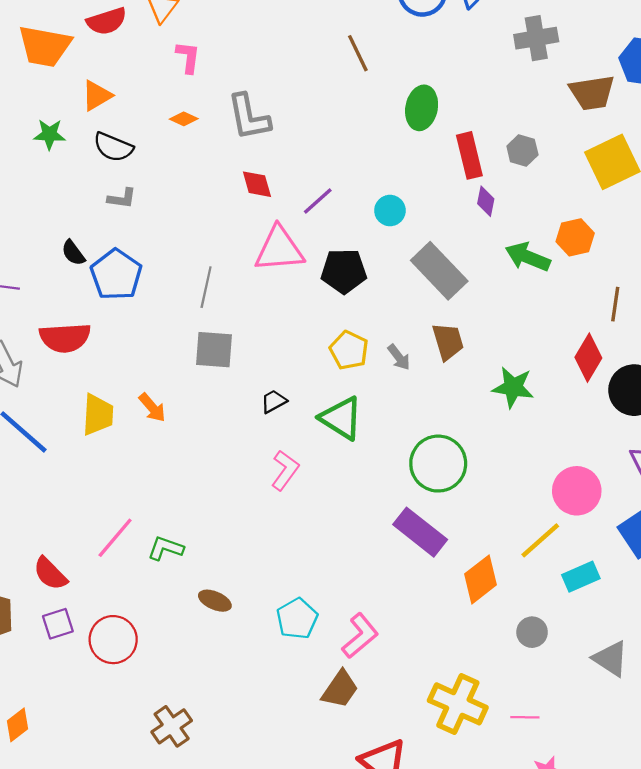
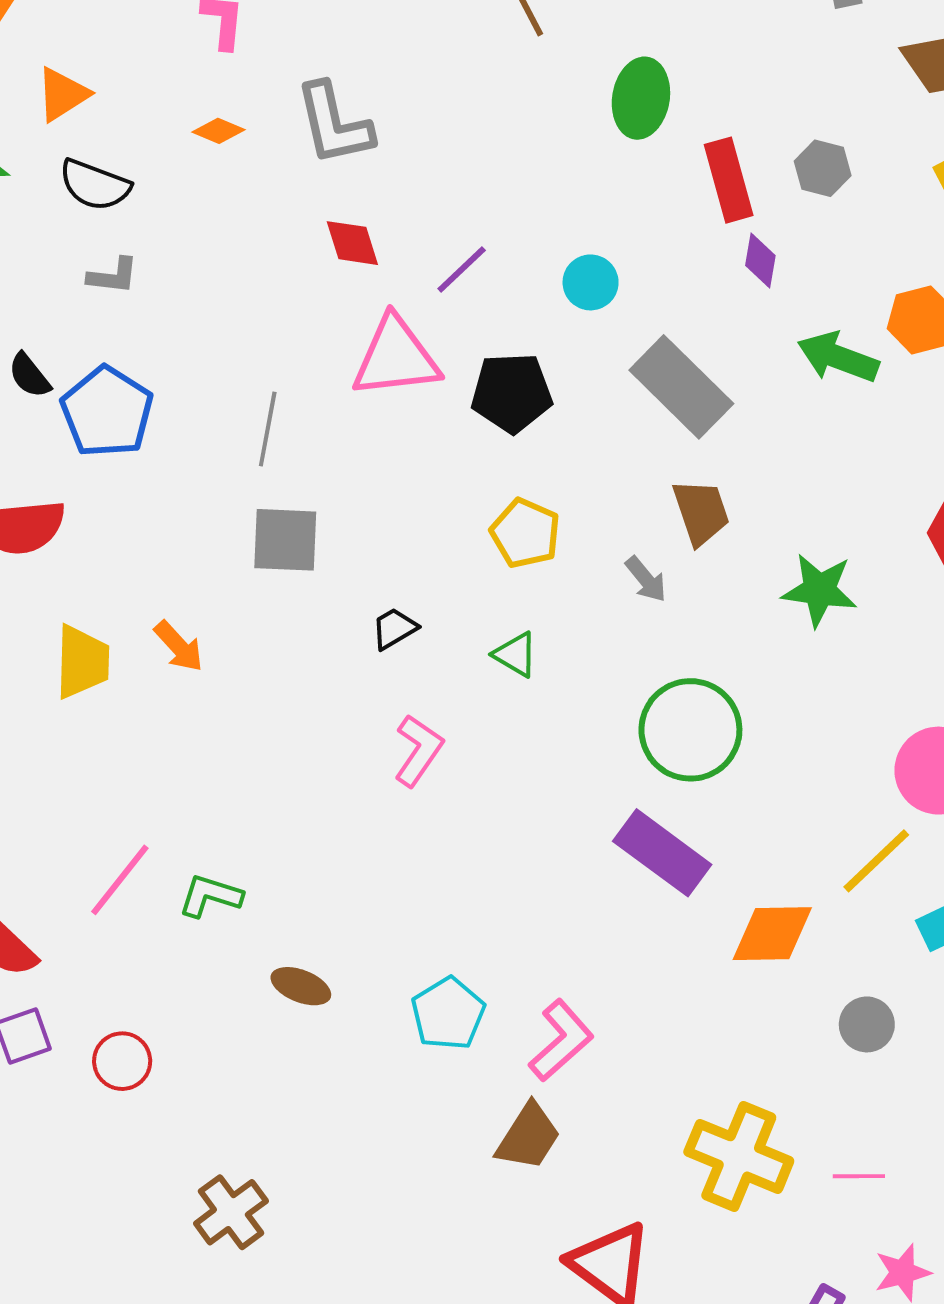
gray arrow: (399, 357) -> (646, 579), moved
green triangle: (341, 418) -> (515, 655), size x0.6
orange diamond: (481, 579) -> (772, 934), turned 39
red circle: (113, 640) -> (122, 1061), size x0.7

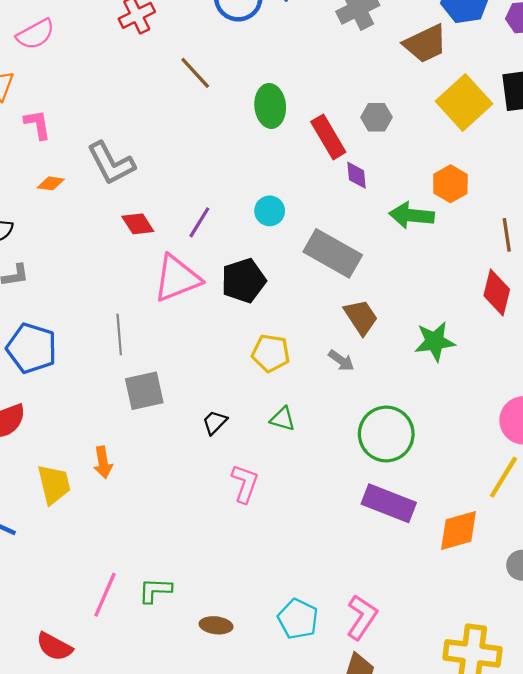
orange arrow: (179, 646) -> (103, 462), turned 48

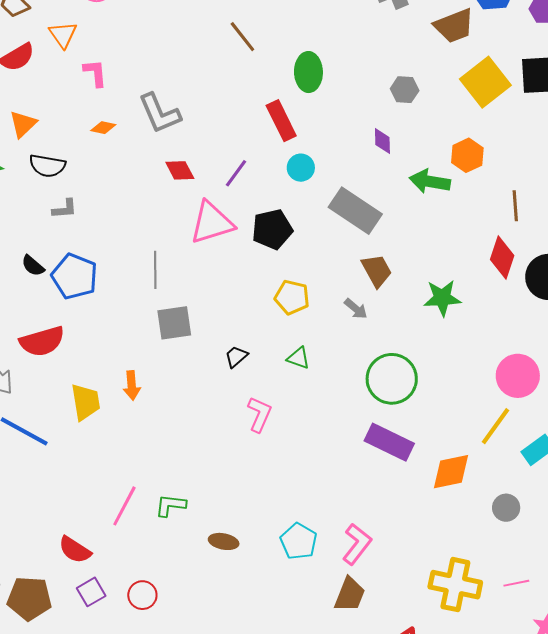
red rectangle: (328, 137) -> (281, 121), moved

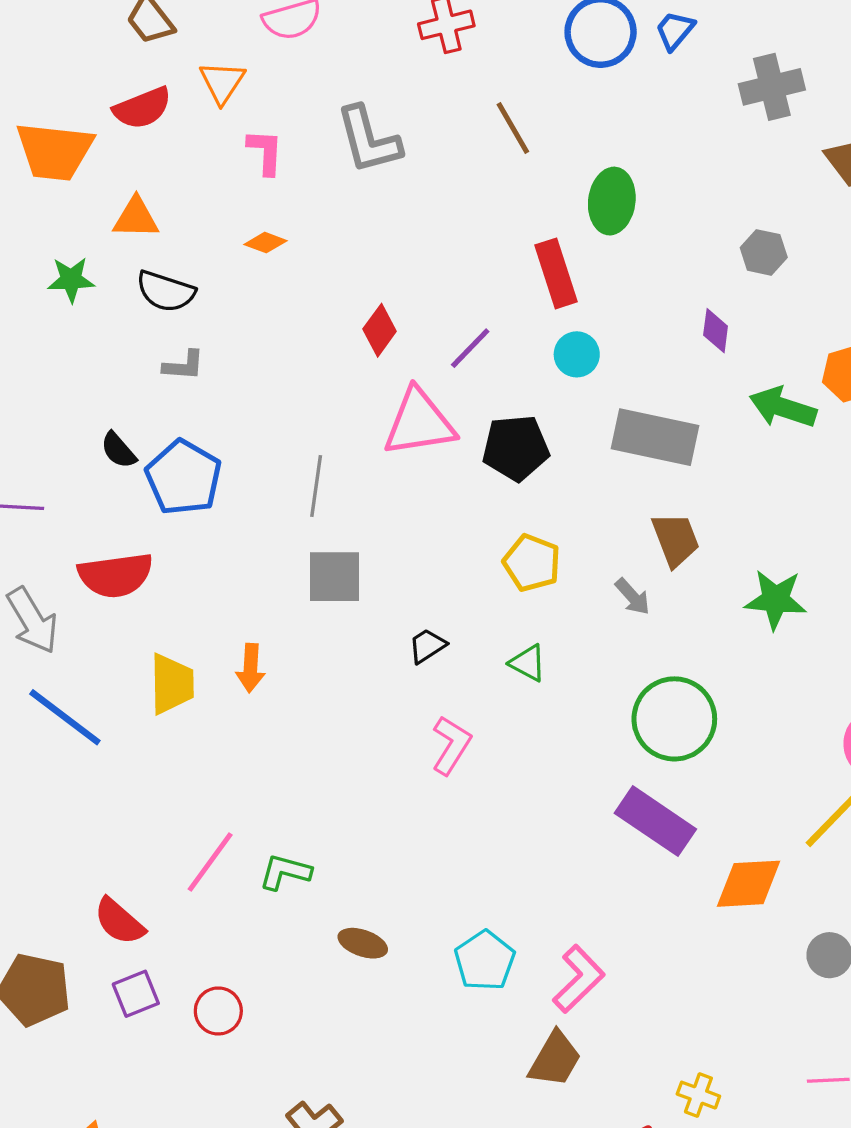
gray L-shape: (160, 113) -> (369, 140), moved
orange triangle: (23, 124) -> (136, 218), turned 36
red diamond: (180, 170) -> (380, 330), turned 56
gray rectangle: (355, 211) -> (655, 437), turned -30
yellow cross: (455, 585) -> (698, 1095), moved, size x0.5

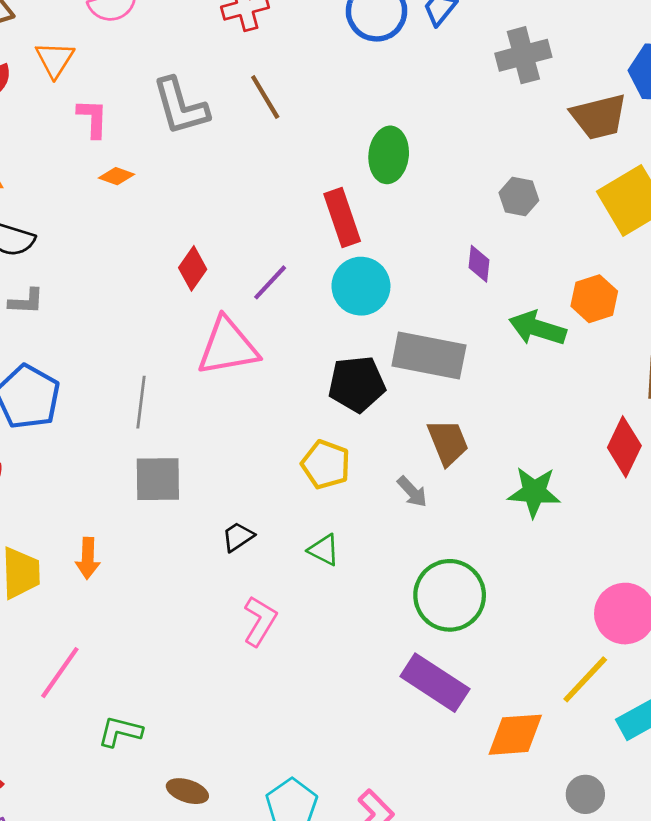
brown line: (513, 128) -> (265, 97), moved
orange diamond: (265, 243) -> (117, 176), moved
cyan circle: (577, 354) -> (361, 286), size x1.5
black pentagon: (516, 448) -> (357, 384), moved
pink line: (210, 862) -> (60, 673), moved

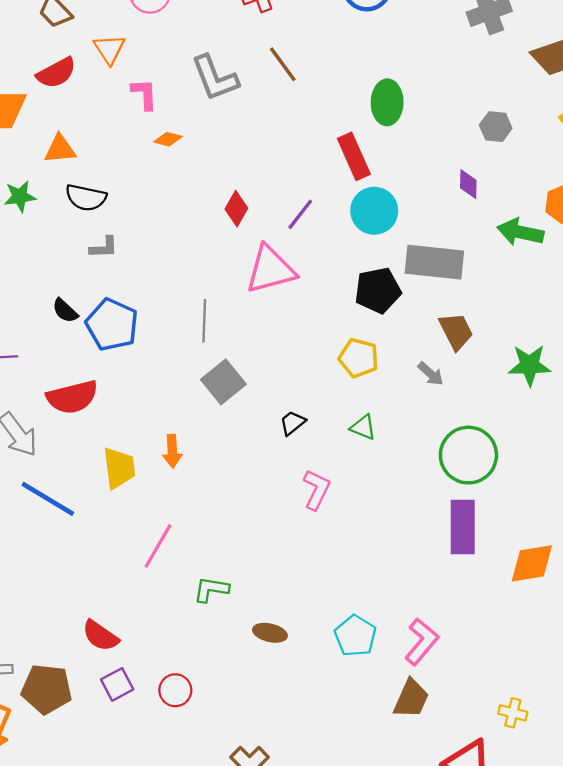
gray square: (158, 479) -> (223, 382), turned -33
purple rectangle: (435, 683) -> (463, 527), turned 62

